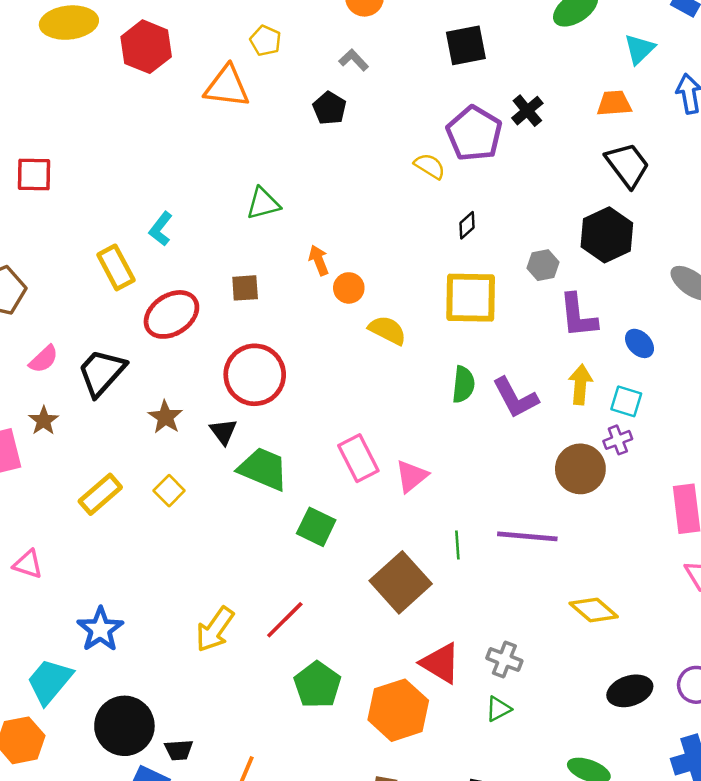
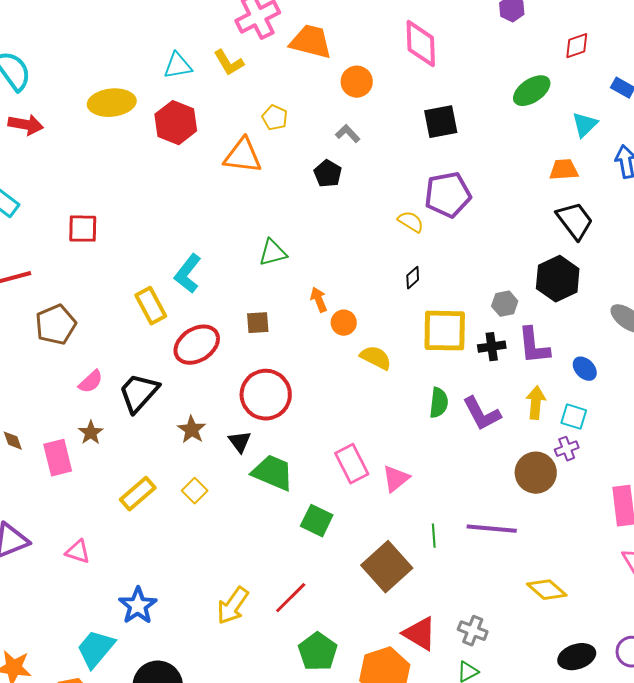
black cross: (527, 111) -> (492, 347), moved, turned 32
purple pentagon: (474, 134) -> (448, 195), turned 30
black diamond: (467, 225) -> (413, 278), moved
cyan L-shape: (161, 229) -> (188, 274), size x1.4

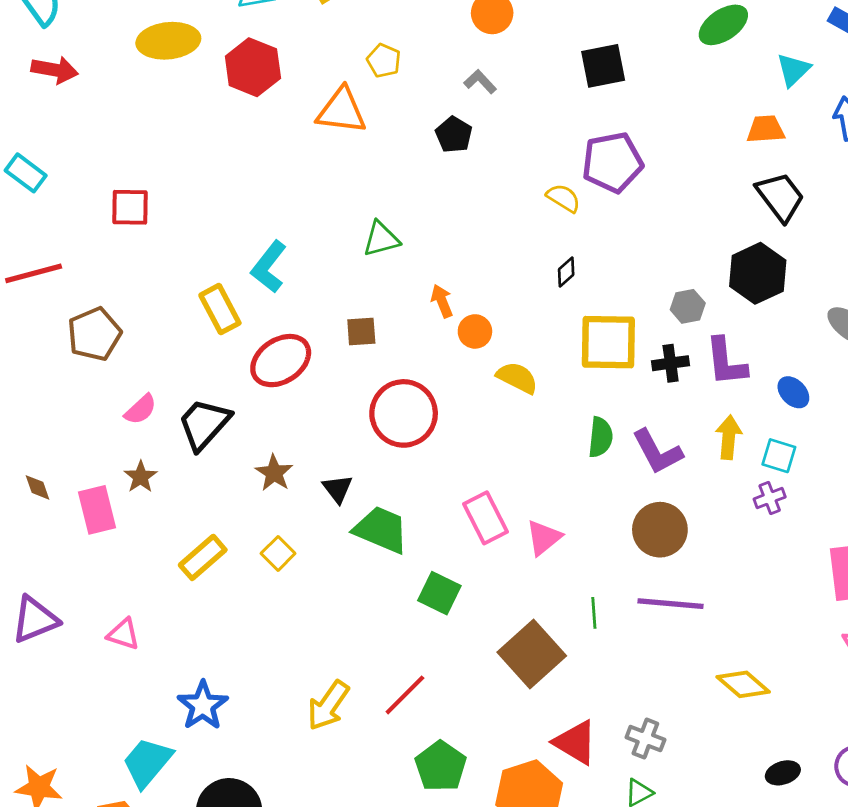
red circle: (266, 395) -> (404, 413), moved
brown circle: (536, 473) -> (660, 530), moved
black ellipse: (577, 657) -> (783, 773), size x0.7

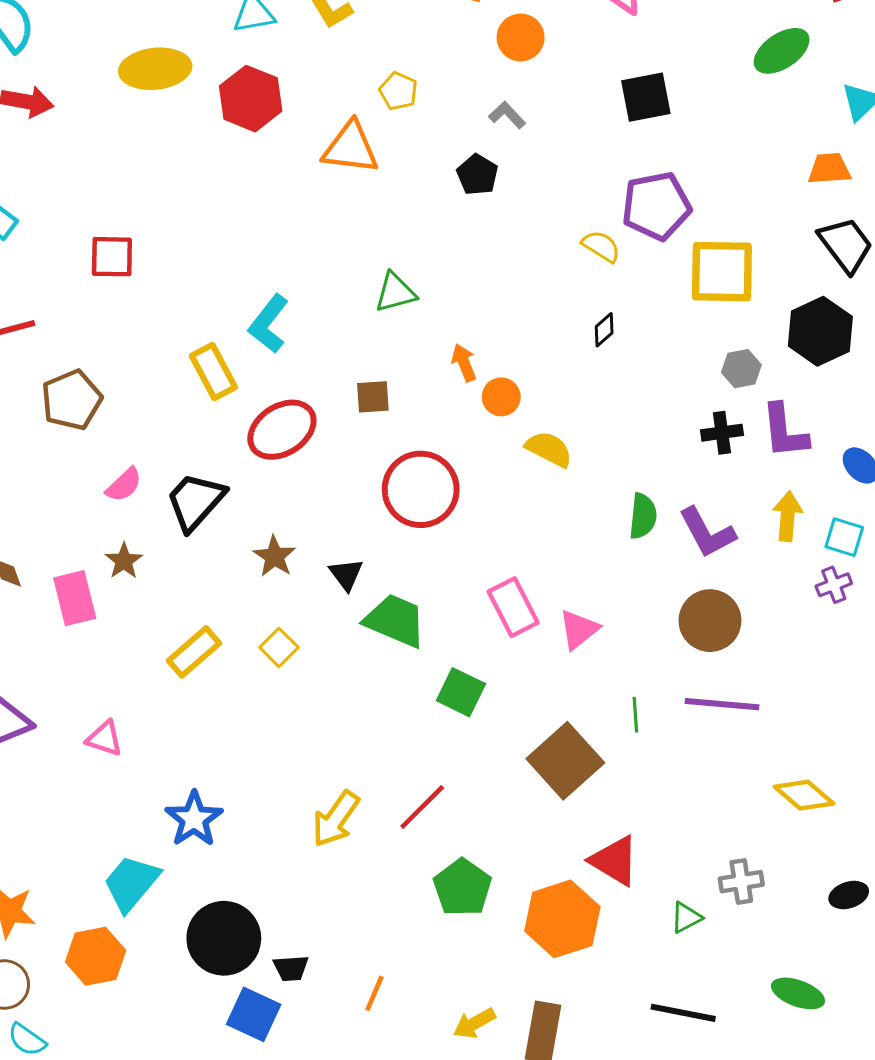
yellow square: (608, 342) -> (722, 272), moved
gray cross: (645, 739) -> (741, 882), moved, turned -30

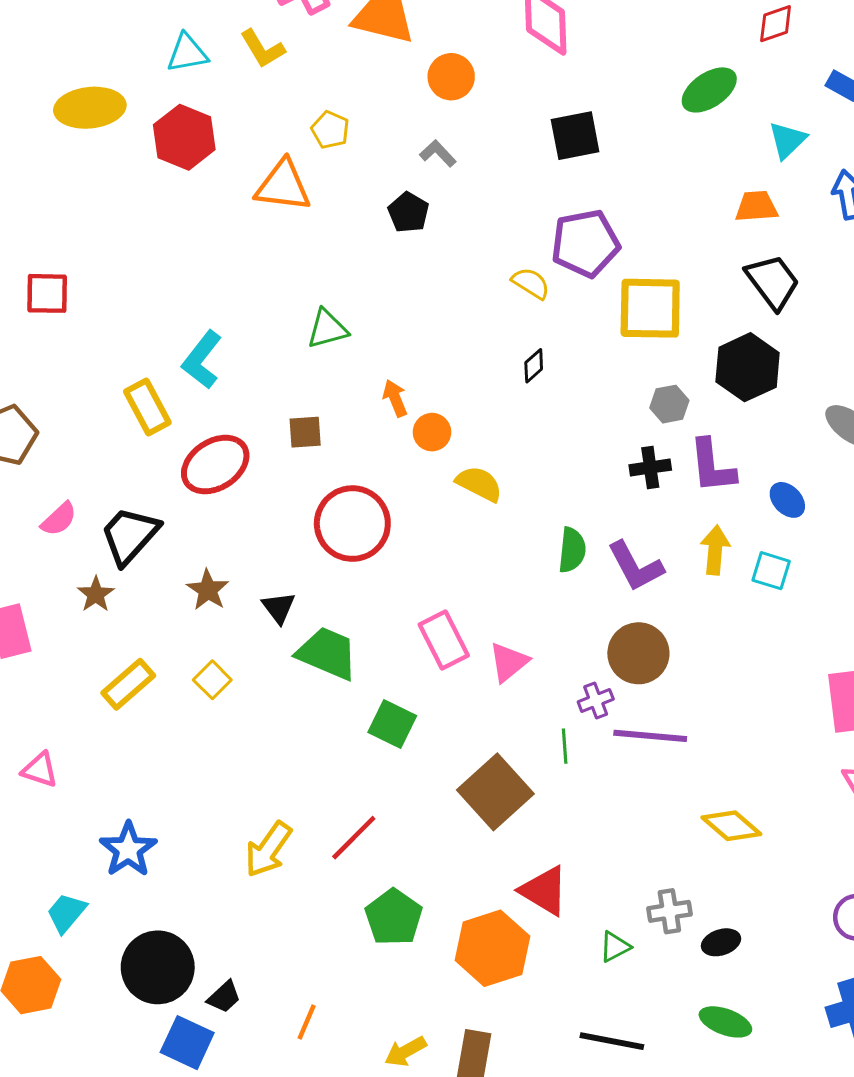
brown star: (124, 561) -> (96, 594), moved
purple cross: (834, 585) -> (596, 700), moved
cyan trapezoid: (131, 883) -> (66, 913), size x0.7
black ellipse: (849, 895) -> (721, 942), moved
black trapezoid: (291, 968) -> (224, 997), turned -39

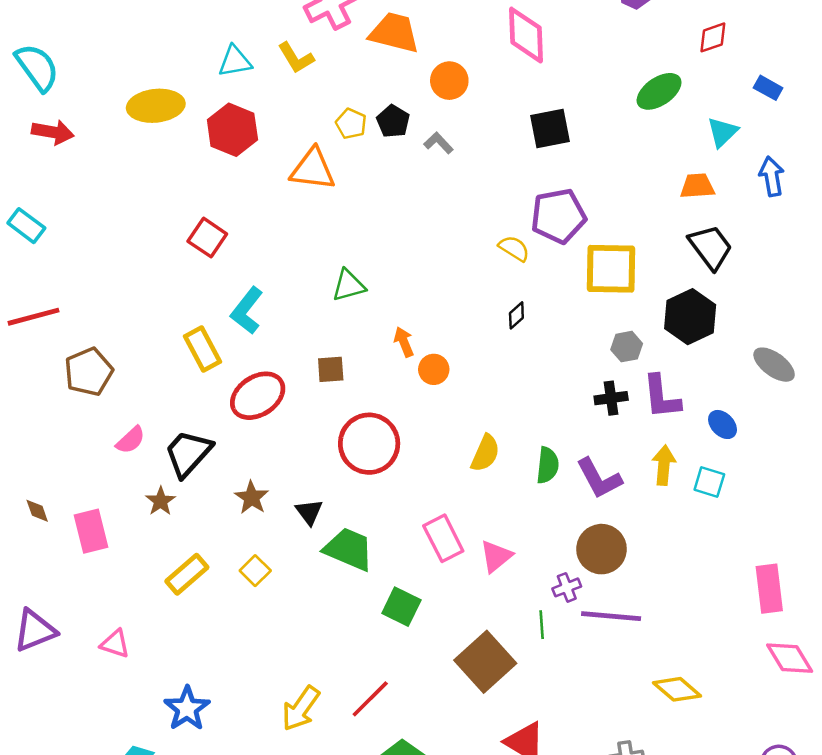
black pentagon: (408, 212) -> (393, 121), moved
red square: (47, 293) -> (207, 238), moved, turned 33
yellow semicircle: (479, 484) -> (485, 453), moved, turned 87

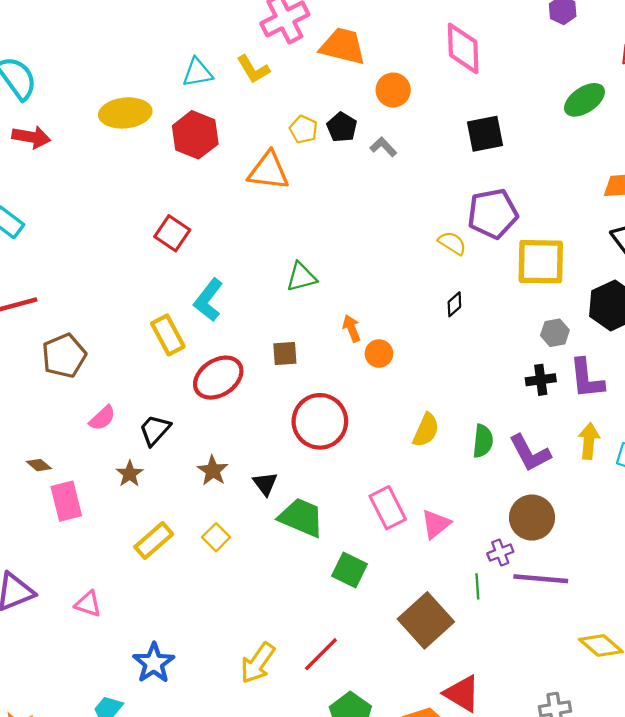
black trapezoid: (188, 453) -> (155, 430), size x0.7
brown diamond: (37, 511) -> (39, 465), moved, turned -30

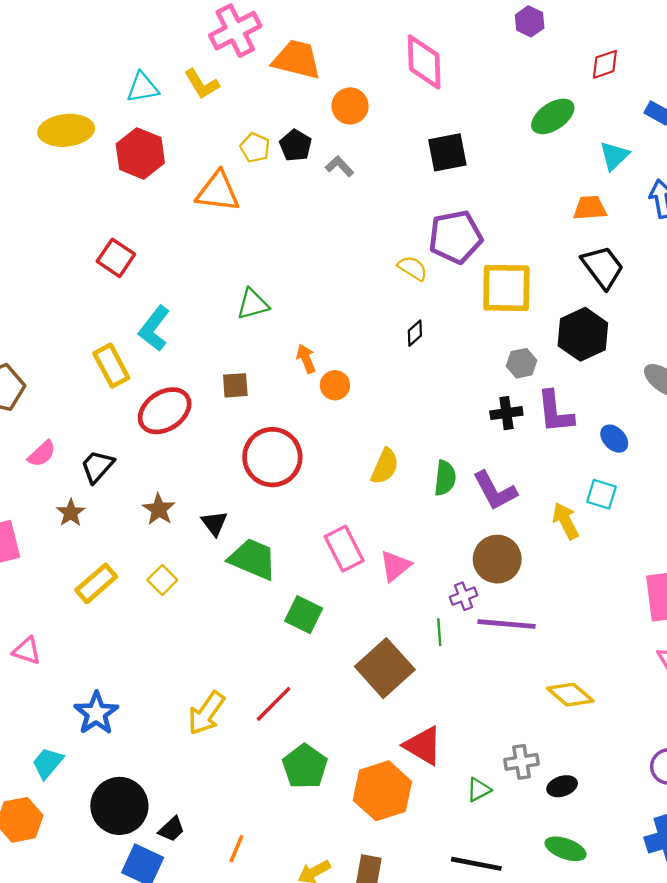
yellow arrow: (589, 441) -> (566, 521), moved, turned -32

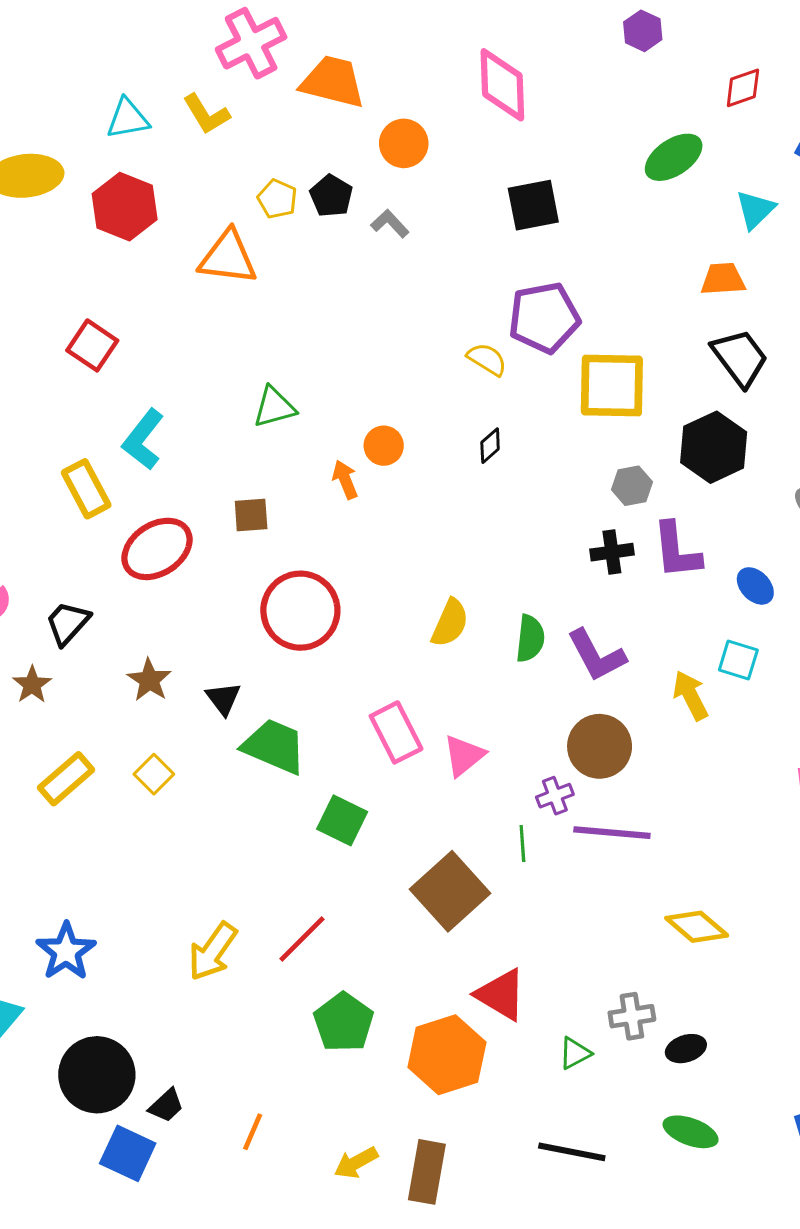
orange circle: (335, 385) -> (384, 446), moved

